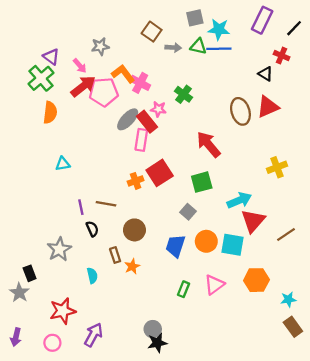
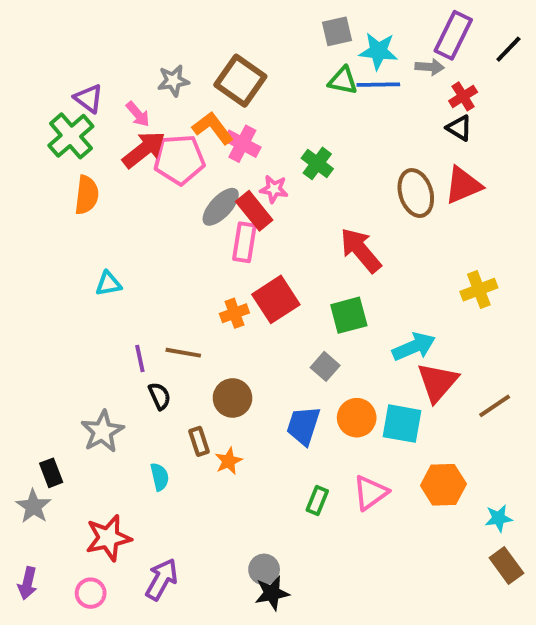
brown square: (152, 32) -> (240, 81), moved, size x1.4
gray arrow: (173, 48) -> (430, 67), moved
red cross: (282, 56) -> (463, 96), moved, turned 35

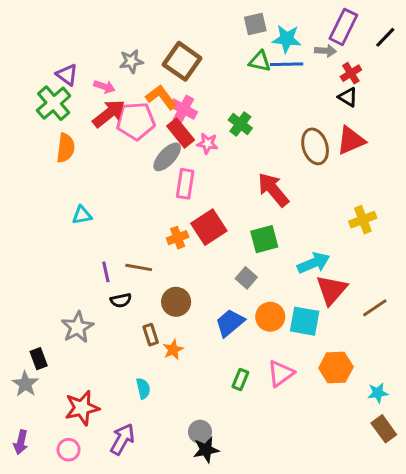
pink arrow: (138, 114) -> (104, 87), turned -30
red rectangle: (254, 211) -> (181, 133), moved
black semicircle: (160, 396) -> (121, 300), turned 102
blue trapezoid: (303, 426) -> (230, 323), turned 32
cyan semicircle: (160, 477) -> (143, 388), moved

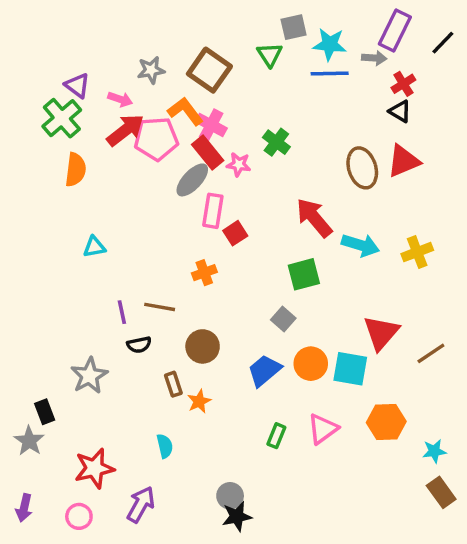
green triangle: (260, 61) -> (270, 55), moved, turned 45
red square: (209, 227) -> (235, 233), moved, size x0.6
cyan arrow: (314, 263) -> (361, 245), moved, turned 40

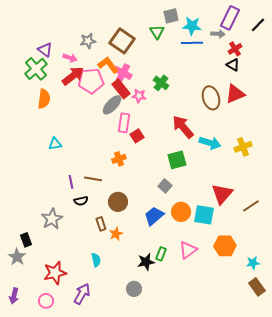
black star: (237, 516) -> (146, 262), moved

